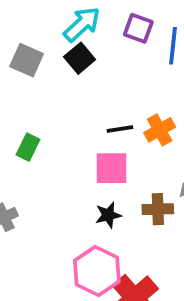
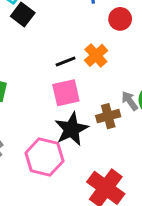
black star: (108, 215) -> (71, 129), size x1.6
pink hexagon: (97, 271) -> (44, 157), moved

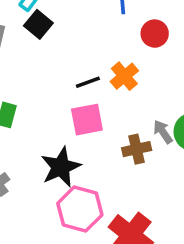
black star: (71, 129) -> (61, 167), moved
pink hexagon: (44, 157) -> (80, 209), moved

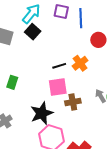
brown cross: (137, 149) -> (73, 102), moved

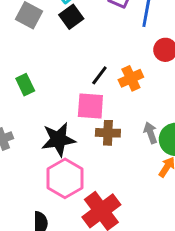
black line: (59, 66) -> (99, 75), turned -48
green rectangle: (12, 82) -> (25, 85), turned -56

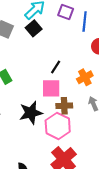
orange cross: (131, 78) -> (85, 77), moved
pink hexagon: (65, 178) -> (58, 126), moved

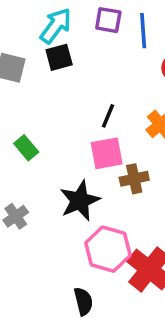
black square: (34, 28) -> (59, 57), turned 35
pink hexagon: (58, 126) -> (108, 249), moved

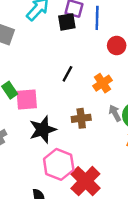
black square: (59, 57) -> (67, 22), moved
pink square: (107, 153) -> (27, 100), moved

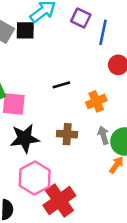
black square: (67, 22) -> (25, 30), moved
black line: (67, 74) -> (61, 85), turned 35

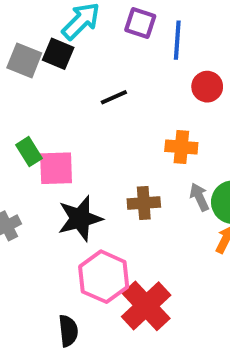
black square: (25, 30) -> (58, 54), turned 30
black line: (61, 85) -> (114, 97), moved
orange cross: (96, 101) -> (181, 147), turned 36

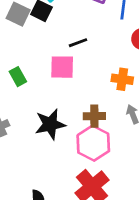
pink square: (56, 168) -> (62, 67), moved
pink hexagon: (104, 277) -> (93, 143), moved

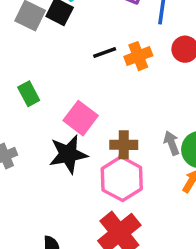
pink square: (62, 67) -> (81, 118), moved, turned 35
orange cross: (122, 79) -> (138, 56), moved, turned -30

